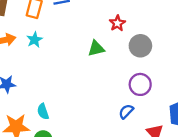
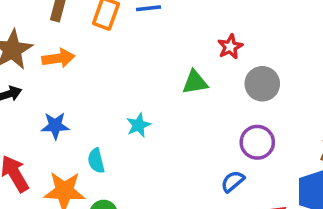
cyan star: (34, 40) -> (138, 125), moved
cyan semicircle: (43, 112) -> (96, 161), moved

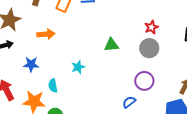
red star: (230, 47) -> (151, 27), moved
orange arrow: (58, 58) -> (46, 34), moved

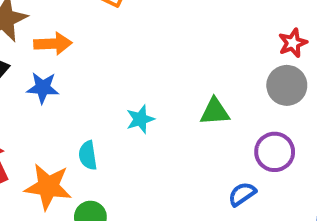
orange arrow: (46, 34) -> (53, 44), moved
green triangle: (111, 45) -> (215, 112), moved
blue star: (31, 64) -> (43, 88), moved

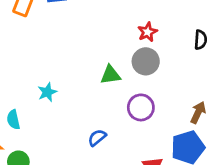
green triangle: (215, 112) -> (111, 75), moved
blue semicircle: (242, 194) -> (97, 138), moved

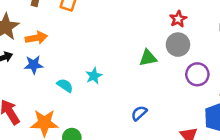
purple circle: (141, 107) -> (197, 74), moved
cyan semicircle: (13, 120) -> (65, 85), moved, turned 140

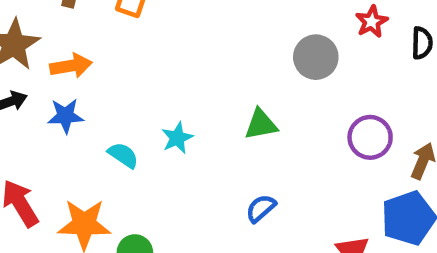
red star: (178, 19) -> (372, 22), moved
gray circle: (178, 45) -> (316, 57), moved
green triangle: (148, 58) -> (261, 124), moved

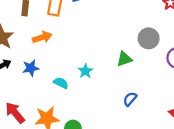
gray circle: (316, 57) -> (149, 38), moved
orange arrow: (71, 66) -> (42, 37), moved

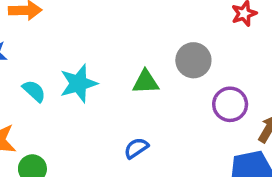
cyan star: (85, 71) -> (78, 83), size x1.5

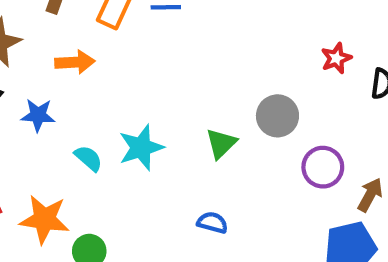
green triangle: (146, 82) -> (221, 143), turned -40
blue semicircle: (136, 148) -> (212, 223), turned 50

